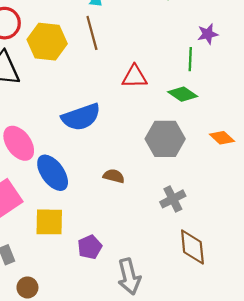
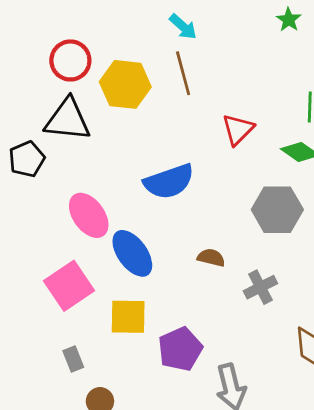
red triangle: (135, 77) -> (238, 129), turned -44
gray cross: (173, 199) -> (260, 287), moved
purple pentagon: (90, 247) -> (180, 349), size x1.4

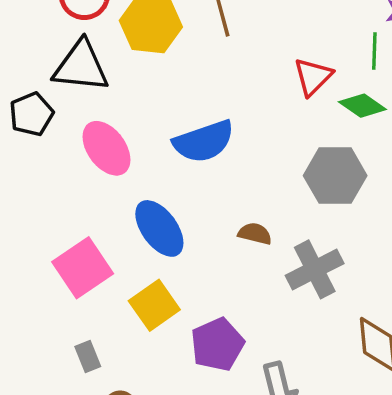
red triangle: (238, 129) -> (313, 77), moved
pink ellipse: (89, 215) -> (106, 148), moved
gray cross: (260, 287) -> (315, 269), size x1.4
yellow square: (128, 317) -> (154, 305), turned -36

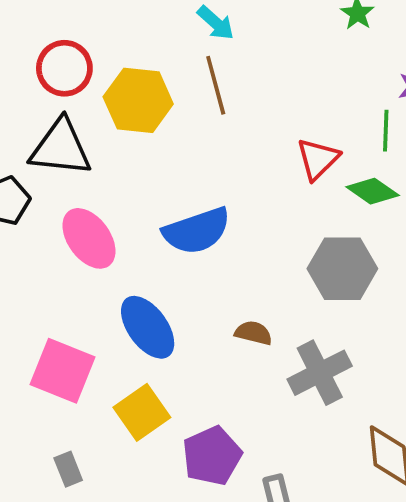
pink square: (83, 268) -> (63, 371), turned -34

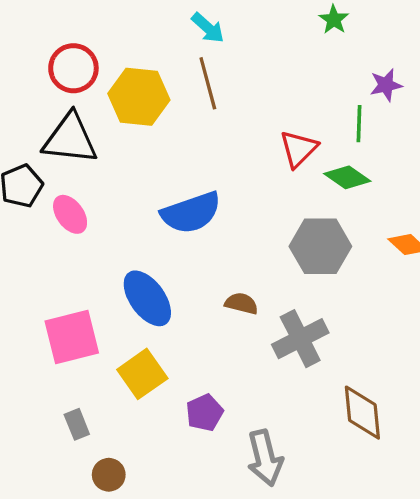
pink ellipse: (89, 238) -> (70, 214), moved, size x0.7
pink square: (63, 371) -> (72, 337), turned -36
purple pentagon: (212, 456) -> (204, 413), size x0.7

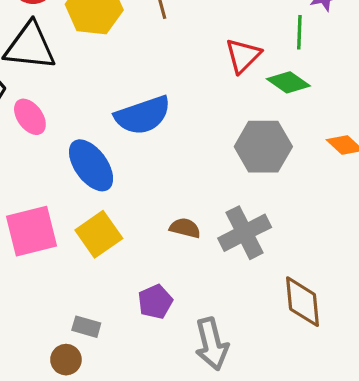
blue ellipse: (147, 298) -> (91, 165), moved
brown semicircle: (241, 303) -> (185, 228), moved
yellow square: (142, 374) -> (99, 234), moved
gray rectangle: (77, 424) -> (86, 327), moved, turned -52

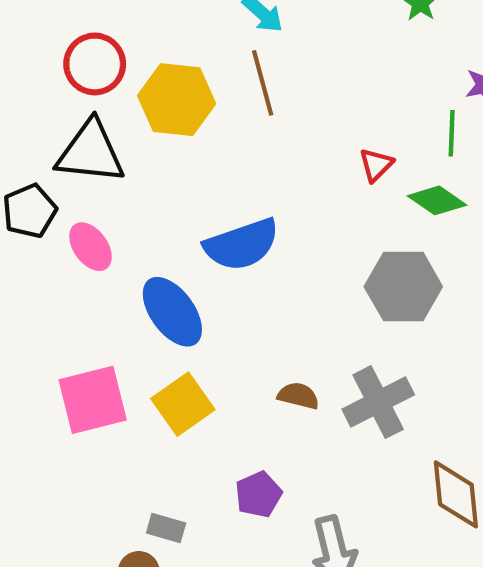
red triangle: (243, 56) -> (376, 165), size x0.7

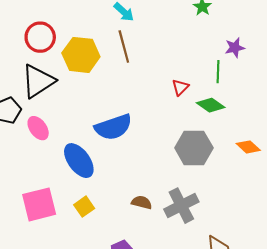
black triangle: (90, 152) -> (38, 81), turned -39
yellow square: (183, 404) -> (84, 207), size x0.7

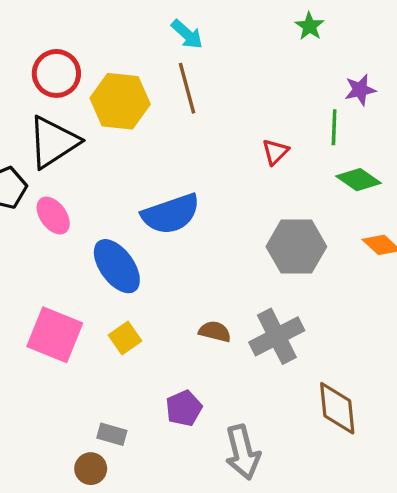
green diamond: (211, 105) -> (358, 180), moved
pink square: (39, 204) -> (55, 335), turned 36

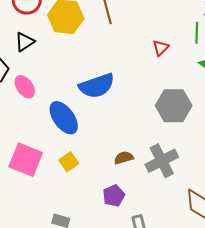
black triangle: (53, 142) -> (25, 42), size x0.6
brown semicircle: (215, 331) -> (124, 158), turned -30
purple pentagon: (184, 408) -> (114, 196), moved

